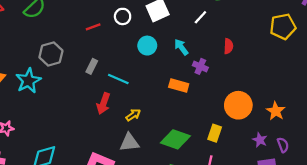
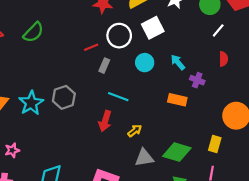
white circle: (123, 16) -> (119, 36), size x1.5
white line: (200, 17) -> (218, 30), moved
gray hexagon: (51, 54) -> (64, 97), moved
gray rectangle: (92, 66) -> (104, 66), moved
gray triangle: (129, 142) -> (144, 158), moved

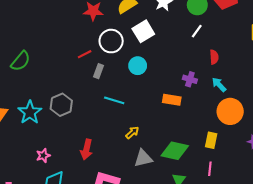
white line: (218, 30) -> (197, 31), moved
green semicircle: (33, 32) -> (21, 61), moved
cyan arrow: (178, 62) -> (219, 85), moved
red arrow: (105, 121) -> (86, 149), moved
pink star: (12, 150) -> (43, 156), moved

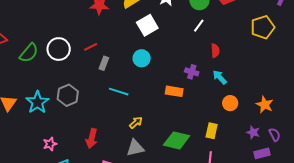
white circle: (111, 41) -> (59, 49), moved
orange circle: (230, 111) -> (230, 103), size x0.6
gray triangle: (143, 158) -> (135, 148), moved

